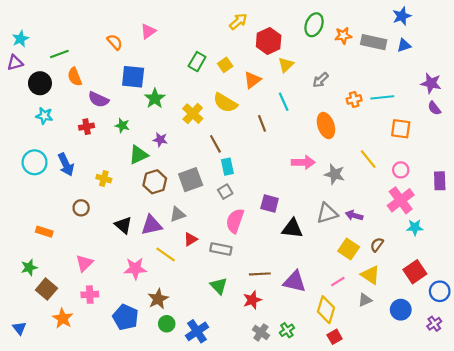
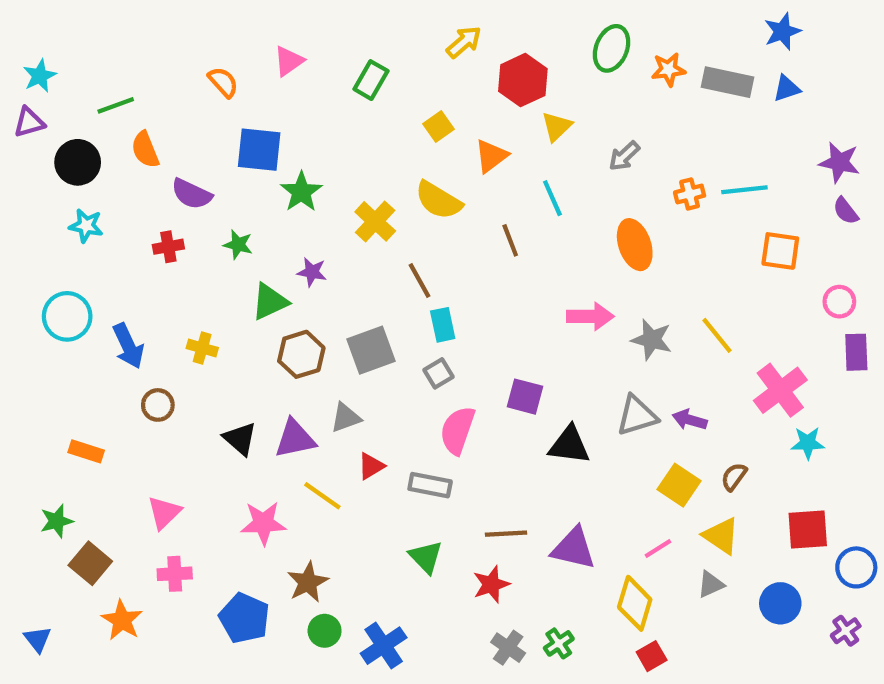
green rectangle: (197, 62) -> (371, 80), moved
yellow line: (368, 159) -> (717, 335), moved
blue arrow: (66, 165) -> (128, 346), moved
pink circle: (401, 170) -> (839, 302), moved
red square: (415, 272) -> (808, 529), turned 30

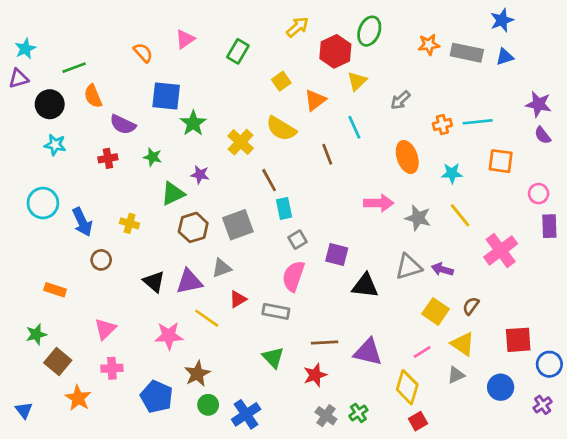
green ellipse: (612, 48) -> (369, 31), moved
gray square: (438, 373) -> (297, 240), moved
cyan star: (808, 443) -> (452, 173), moved

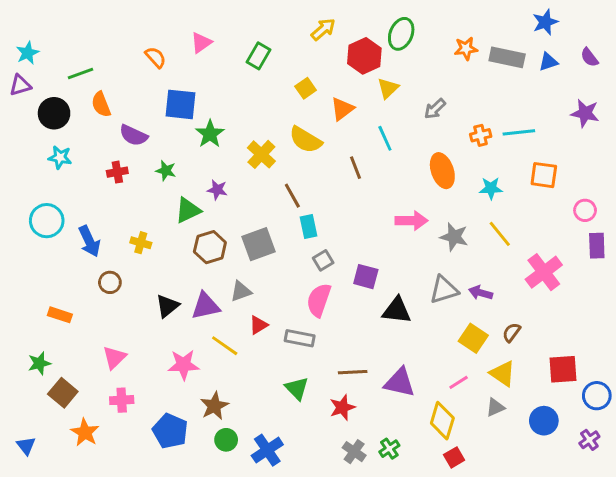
purple semicircle: (543, 135) -> (589, 57), moved
black triangle: (154, 282) -> (167, 306), turned 40

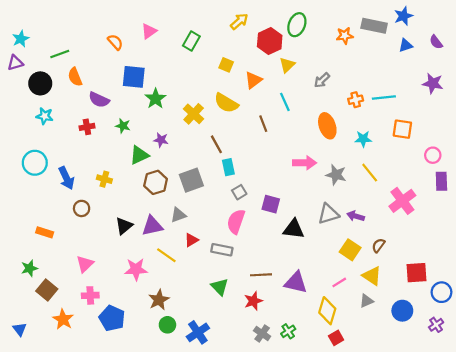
gray rectangle: (507, 57) -> (374, 26), moved
yellow square: (306, 88) -> (226, 65), turned -32
blue pentagon: (170, 431) -> (112, 318), moved

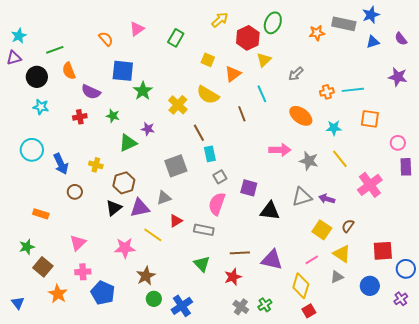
orange ellipse: (327, 126) -> (301, 116), turned -35
brown hexagon: (156, 182) -> (124, 183), moved

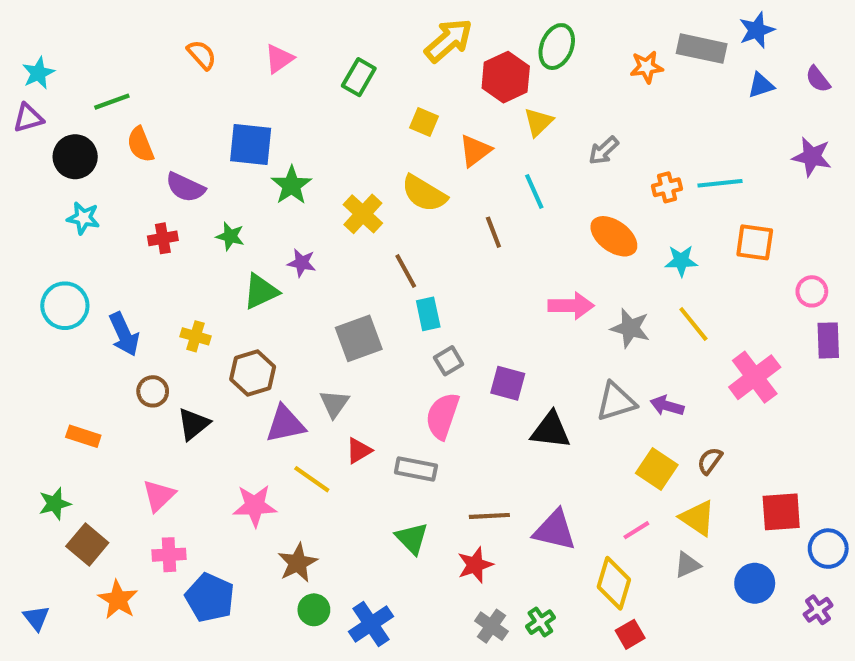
yellow arrow: (220, 20) -> (449, 40), size x1.4
orange semicircle: (106, 39) -> (202, 55), moved
gray triangle: (164, 198) -> (334, 404), turned -35
black triangle: (114, 208) -> (193, 424), moved

